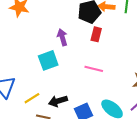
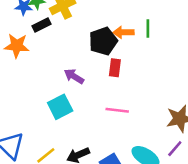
purple arrow: (62, 37) -> (74, 76), turned -35

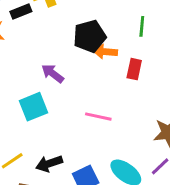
orange arrow: (123, 32) -> (105, 52), moved
red rectangle: (115, 68) -> (134, 69), moved

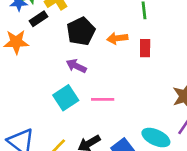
black pentagon: (90, 36) -> (81, 31), moved
pink line: (98, 117) -> (103, 99), moved

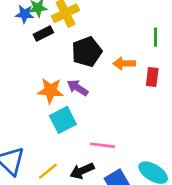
orange star: (16, 42) -> (50, 91), moved
pink line: (103, 99) -> (103, 145), moved

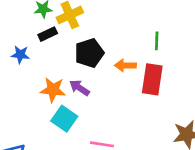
blue star: (25, 14) -> (20, 55), moved
red rectangle: (152, 77) -> (152, 79), size x1.6
cyan square: (63, 120) -> (64, 119), turned -30

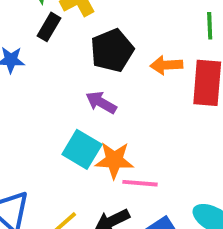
black rectangle: (48, 34) -> (49, 27), turned -30
orange star: (53, 90) -> (114, 160), moved

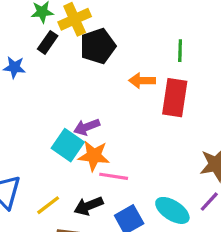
black pentagon: (112, 50) -> (98, 46), moved
purple arrow: (101, 102) -> (87, 127), moved, turned -55

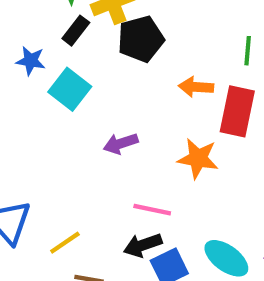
cyan square: (68, 145) -> (70, 89), moved
orange star: (94, 156) -> (198, 159), moved
black arrow: (88, 206) -> (143, 245), moved

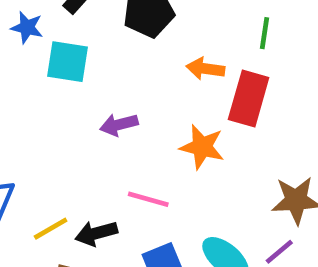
cyan square: (70, 89) -> (67, 62), turned -33
black arrow: (143, 245) -> (96, 233), moved

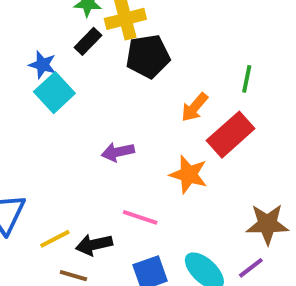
cyan square: (67, 62) -> (54, 93), moved, turned 36
orange arrow: (205, 69) -> (195, 107), turned -60
red rectangle: (249, 98) -> (231, 135), turned 30

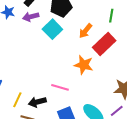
cyan square: (54, 93) -> (52, 29), moved
purple arrow: (118, 152) -> (31, 17), moved
yellow line: (55, 239) -> (17, 100), turned -35

